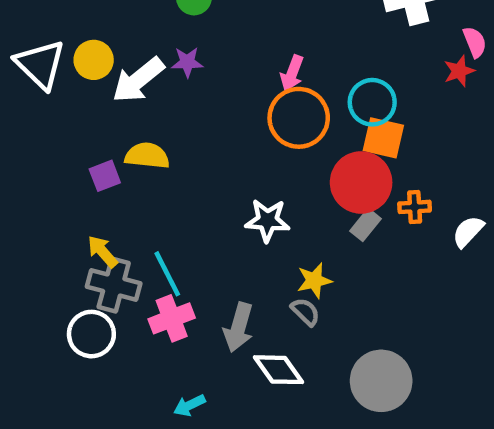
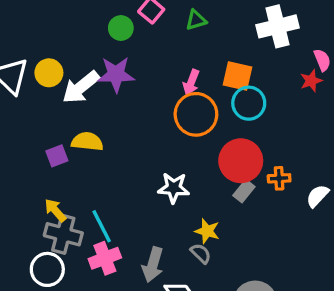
purple star: (187, 62) -> (116, 74), size x1.6
orange square: (383, 138) -> (238, 76), moved
yellow star: (314, 281) -> (207, 231), turned 30

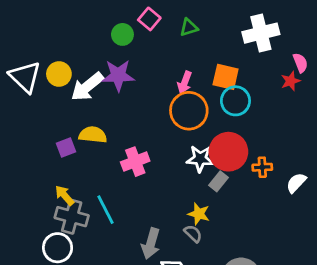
white star: (174, 188) -> (200, 159), moved
gray rectangle: (244, 191) -> (219, 181), moved
pink cross: (105, 258) -> (135, 162), moved

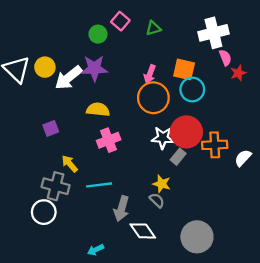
pink semicircle: (300, 63) -> (225, 58), moved
yellow semicircle: (93, 135) -> (98, 110), moved
orange cross: (262, 167) -> (215, 145), size x1.5
yellow arrow: (65, 195) -> (70, 164), moved
cyan line: (106, 210) -> (99, 185), moved, turned -70

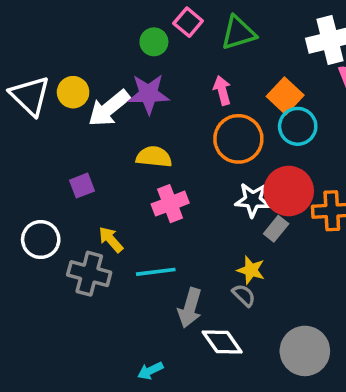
green triangle: (153, 28) -> (238, 33), size x1.5
orange square: (184, 69) -> (285, 96), turned 30
pink arrow: (150, 74) -> (222, 90), moved, turned 144
white circle: (44, 212) -> (41, 240), moved

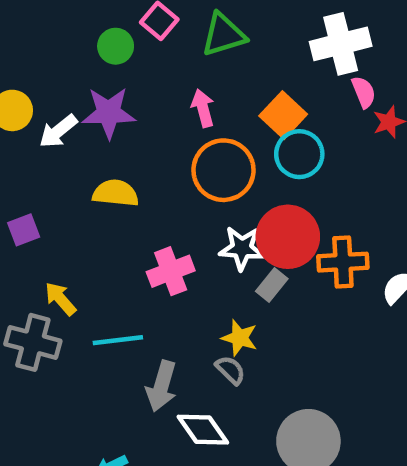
white arrow: (109, 108) -> (58, 131), size x0.7
pink cross: (170, 204) -> (171, 271), moved

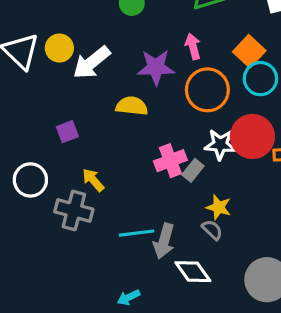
purple star: (109, 113) -> (156, 67), moved
white arrow: (58, 131) -> (92, 62), size x1.4
gray rectangle: (272, 285) -> (193, 170), moved
cyan line: (118, 340) -> (137, 233), moved

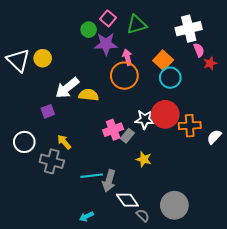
white arrow: (92, 62) -> (67, 88), moved
purple star: (156, 67) -> (106, 44), moved
orange circle: (207, 90) -> (124, 76), moved
gray semicircle: (212, 230) -> (143, 215), moved

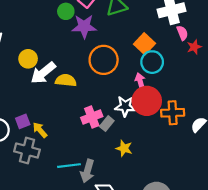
pink arrow: (127, 57) -> (140, 81), moved
yellow circle: (43, 58) -> (28, 59), moved
purple square: (48, 111) -> (23, 121), moved

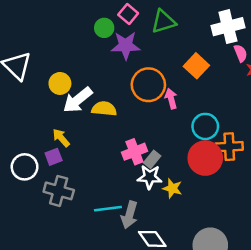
cyan circle: (152, 62) -> (205, 126), moved
pink arrow: (140, 81) -> (171, 99), moved
red circle: (147, 101) -> (205, 158), moved
white star: (125, 106) -> (150, 177), moved
yellow arrow: (40, 130) -> (61, 138), moved

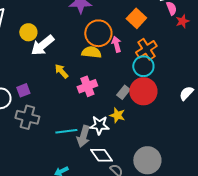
yellow semicircle: (104, 109) -> (91, 52), moved
yellow arrow: (61, 138) -> (61, 71), moved
orange cross: (229, 147) -> (146, 49), moved, turned -30
gray rectangle: (152, 159) -> (123, 92), moved
white star: (150, 177) -> (99, 125), moved

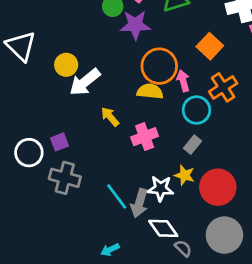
cyan circle: (143, 66) -> (196, 110), moved
red circle: (143, 91) -> (218, 187), moved
cyan line: (66, 131) -> (117, 196), turned 60

